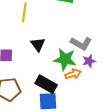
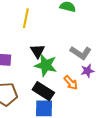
green star: (65, 59) -> (46, 65), moved
orange arrow: (73, 74) -> (71, 83), turned 63

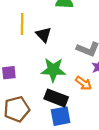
black triangle: (38, 51) -> (43, 35), moved

